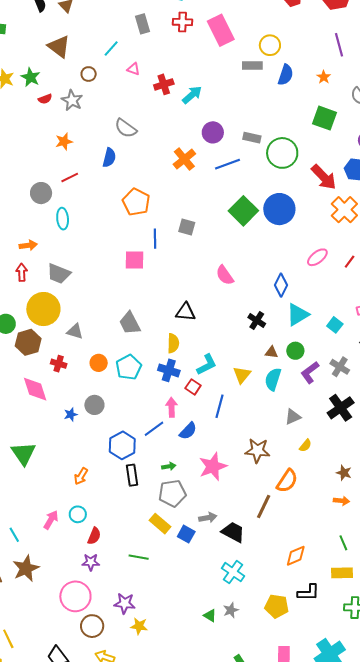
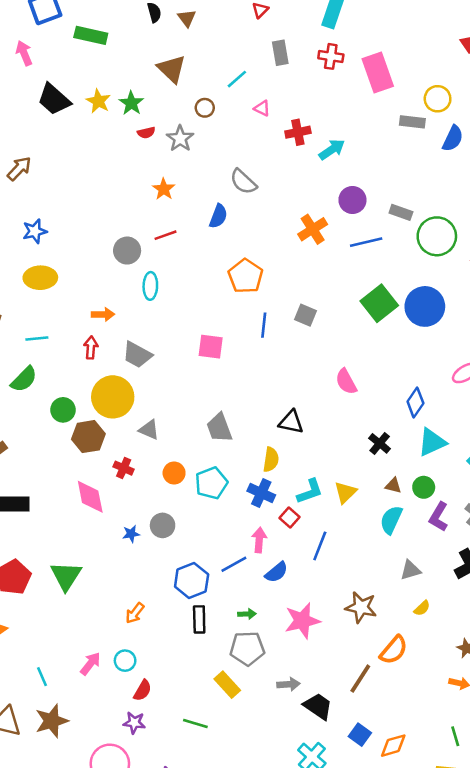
orange star: (64, 142) -> (164, 189), turned -30
pink square: (134, 260) -> (211, 347), moved
purple L-shape: (310, 372) -> (439, 517), turned -30
yellow triangle: (242, 375) -> (345, 492), moved
blue square: (186, 534) -> (360, 735), moved

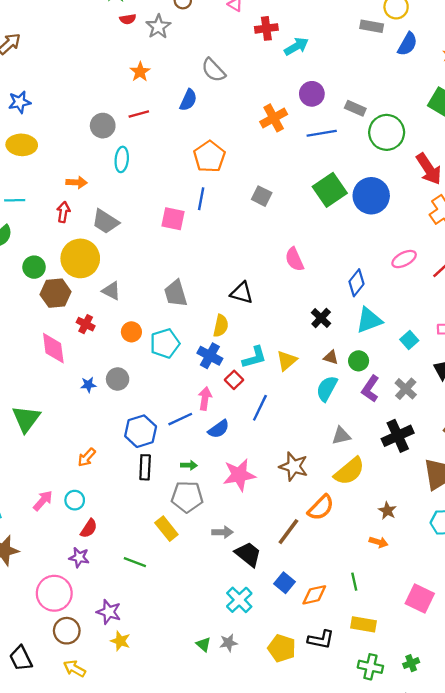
blue line: (264, 325) -> (201, 199), moved
yellow semicircle: (422, 608) -> (349, 471), size x2.0
green line: (455, 736) -> (354, 582), moved

